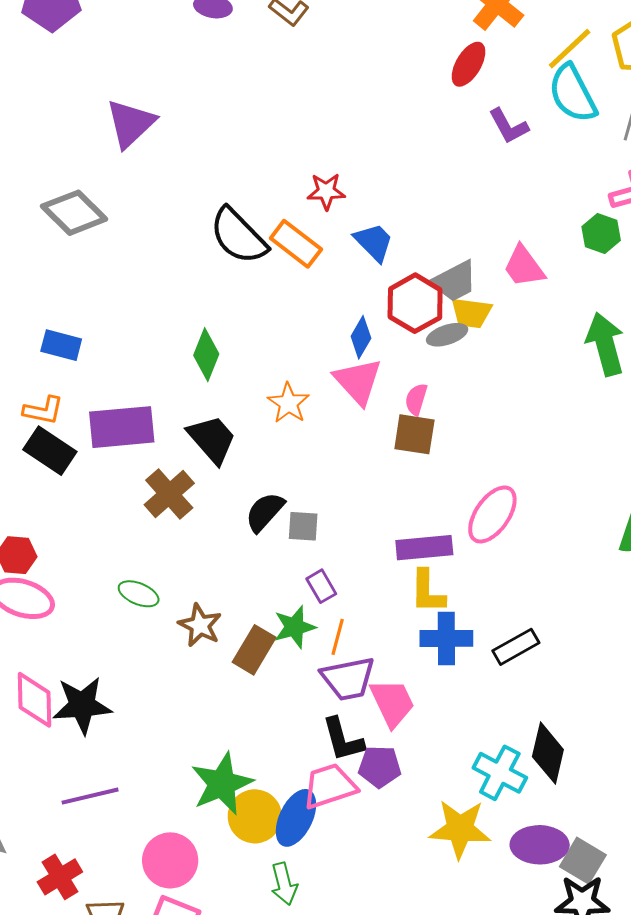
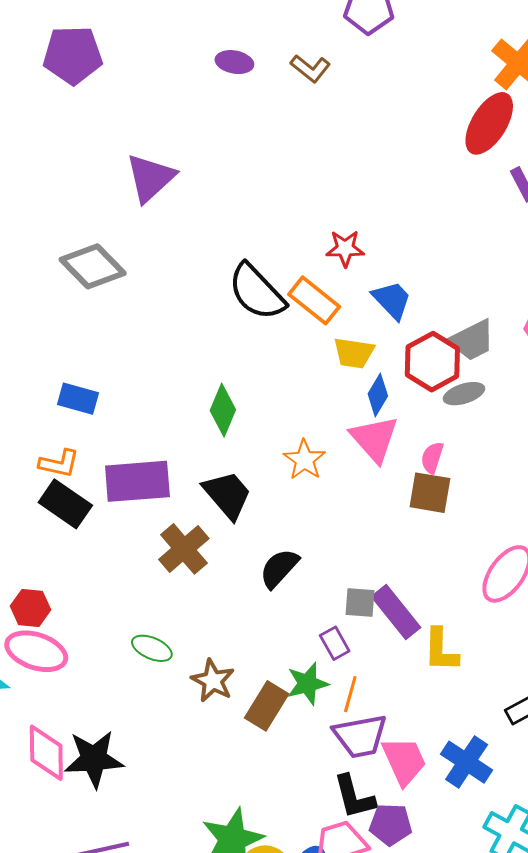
red ellipse: (469, 64) -> (489, 123), size x1.4
yellow trapezoid: (471, 313) -> (354, 353), moved
gray square: (303, 526) -> (360, 603), moved
purple rectangle: (424, 548) -> (396, 612), moved, turned 56
blue cross: (446, 638) -> (467, 762), moved, turned 33

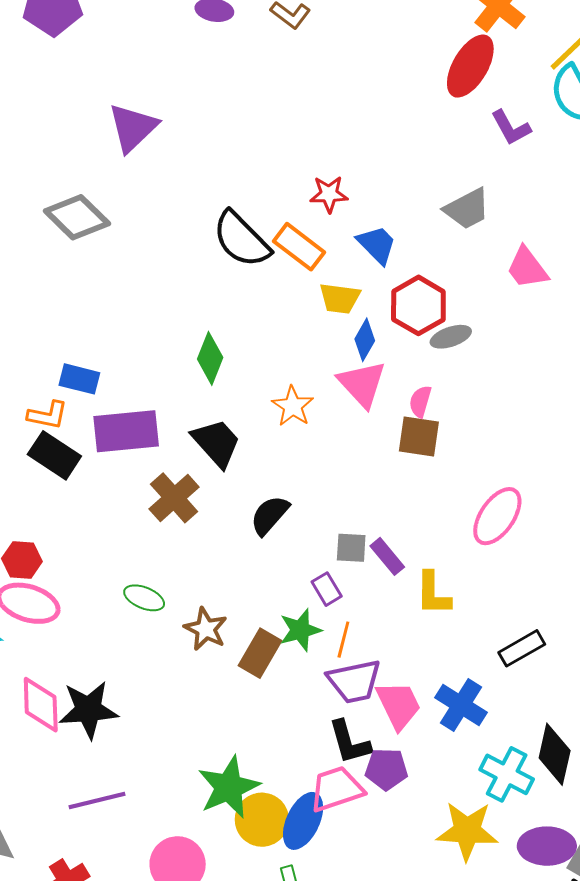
gray trapezoid: (472, 340) -> (467, 209), moved
blue rectangle: (78, 399) -> (79, 379), moved
purple rectangle: (396, 612) -> (387, 556), size x0.7

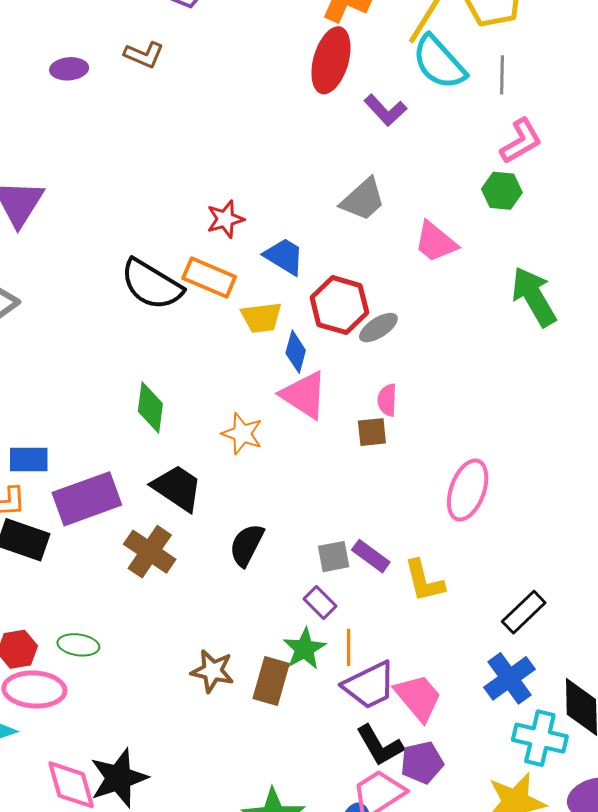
pink semicircle: (420, 401) -> (387, 400), moved
brown square: (419, 436) -> (372, 432), size x0.7
green ellipse: (144, 598) -> (78, 645), moved
blue cross: (461, 705) -> (510, 678), moved, turned 36

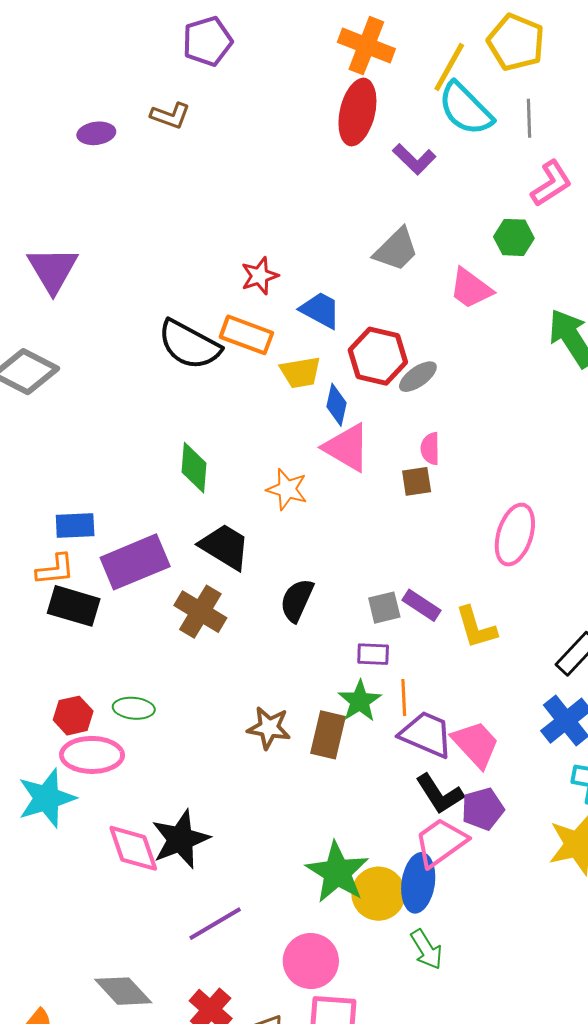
green hexagon: (502, 191) -> (514, 237), moved
purple rectangle: (320, 603) -> (373, 654), turned -40
purple trapezoid: (369, 685) -> (426, 734), turned -128

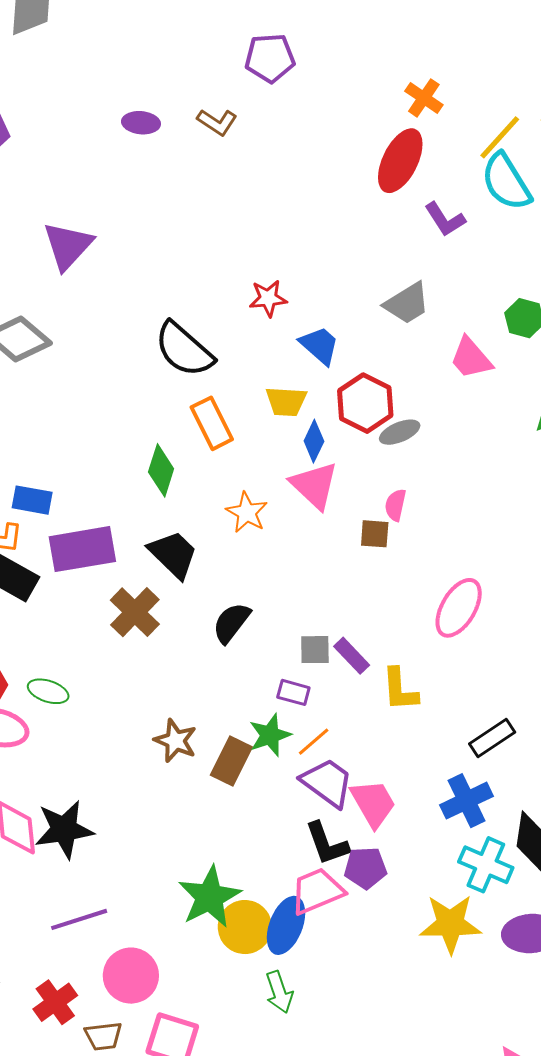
orange cross: (366, 46) -> (424, 98), size x0.7
orange rectangle: (246, 335) -> (212, 423), moved, turned 30
orange line: (404, 698) -> (314, 742), turned 39
pink circle: (311, 961) -> (131, 976), moved

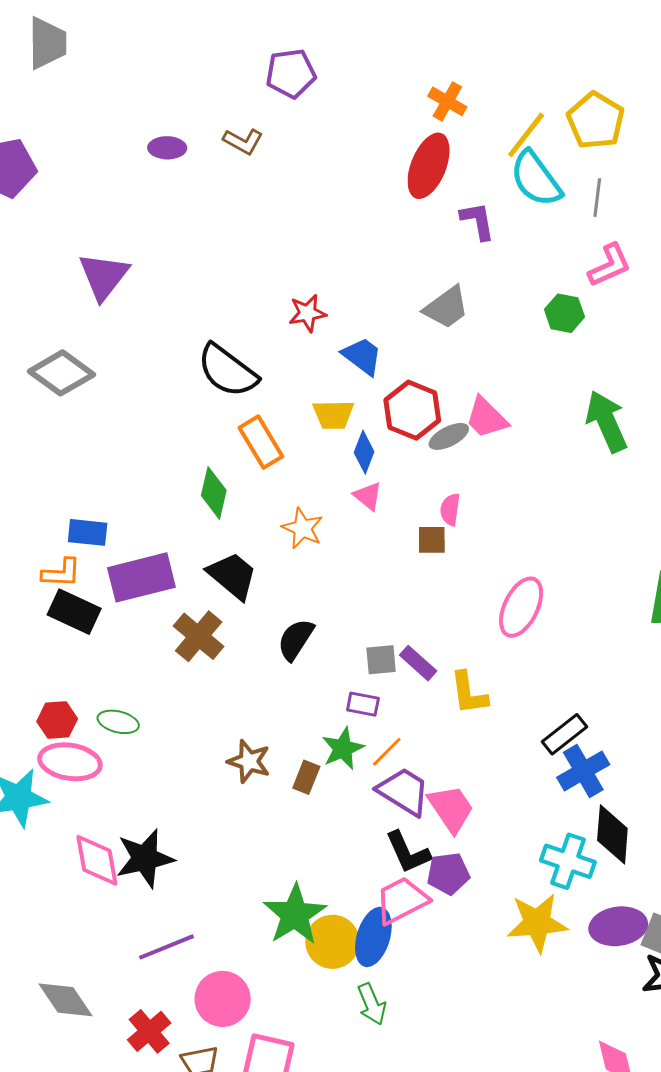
purple L-shape: (445, 219) -> (478, 221), turned -153
pink trapezoid: (471, 358) -> (486, 418), moved
pink triangle: (314, 485) -> (368, 496), size x0.6
brown rectangle: (231, 761) -> (306, 777), size x0.7
blue cross: (467, 801) -> (583, 771), moved

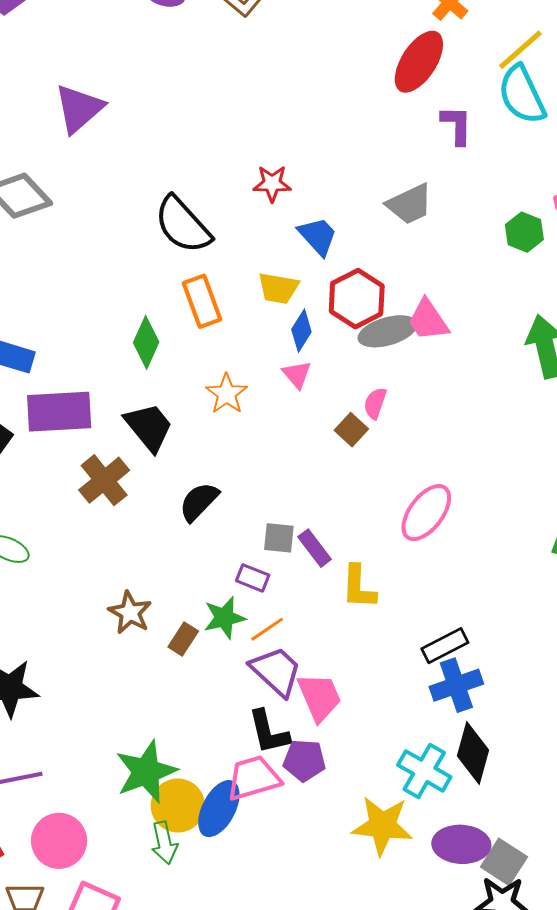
gray ellipse: (449, 436) -> (388, 331), size x1.4
brown square: (432, 540) -> (351, 430), turned 32
green arrow: (372, 1004) -> (164, 843), moved

